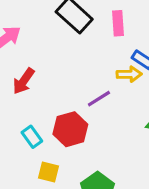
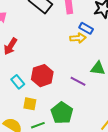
purple line: (99, 99) -> (78, 81), moved, turned 63

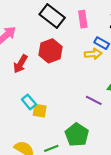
red hexagon: (42, 76) -> (50, 51), moved
yellow square: (30, 104) -> (40, 111), moved

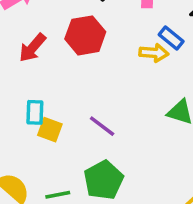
purple line: (94, 100) -> (102, 126), moved
cyan rectangle: (29, 102) -> (35, 112), turned 32

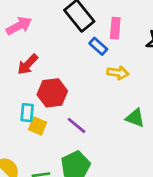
red hexagon: (85, 35) -> (52, 93), moved
blue rectangle: (171, 38) -> (98, 46), moved

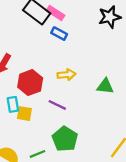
pink rectangle: (115, 28) -> (55, 13), moved, turned -48
yellow arrow: (118, 73) -> (66, 75), moved

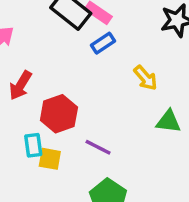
blue rectangle: (59, 34) -> (103, 43), turned -63
yellow arrow: (66, 75) -> (145, 78), moved, turned 54

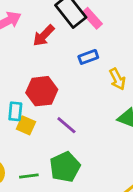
blue rectangle: (103, 43) -> (88, 57), moved
red arrow: (20, 85) -> (44, 36), moved

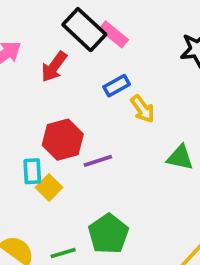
yellow arrow: (117, 79) -> (143, 109), moved
yellow square: (26, 125) -> (49, 187), turned 30
purple line: (66, 125) -> (98, 161), moved, turned -50

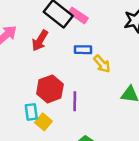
blue rectangle: (117, 86) -> (83, 50), turned 35
purple line: (98, 161) -> (75, 101), turned -66

